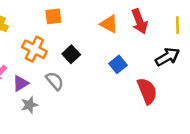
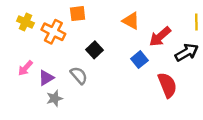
red arrow: (140, 21) -> (160, 37), moved, turned 70
orange cross: (34, 49) -> (53, 32), moved

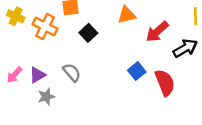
orange triangle: (131, 21) -> (127, 15), turned -42
black square: (95, 50) -> (88, 33), moved
blue square: (139, 60) -> (137, 71), moved
pink arrow: (25, 68) -> (14, 75), moved

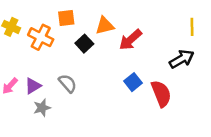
orange triangle: (127, 15) -> (105, 26), moved
red arrow: (157, 32) -> (130, 40), moved

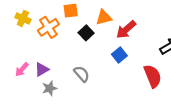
orange cross: (41, 37) -> (48, 27), turned 30
blue square: (133, 82) -> (119, 55), moved
gray semicircle: (68, 83) -> (82, 74), moved

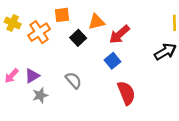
red semicircle: (153, 76) -> (126, 93), moved

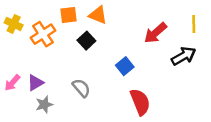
orange triangle: (96, 22) -> (98, 15), moved, turned 36
red arrow: (119, 34) -> (155, 33), moved

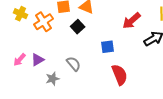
blue square: (125, 66) -> (108, 47), turned 32
gray star: (44, 104) -> (53, 79), moved

